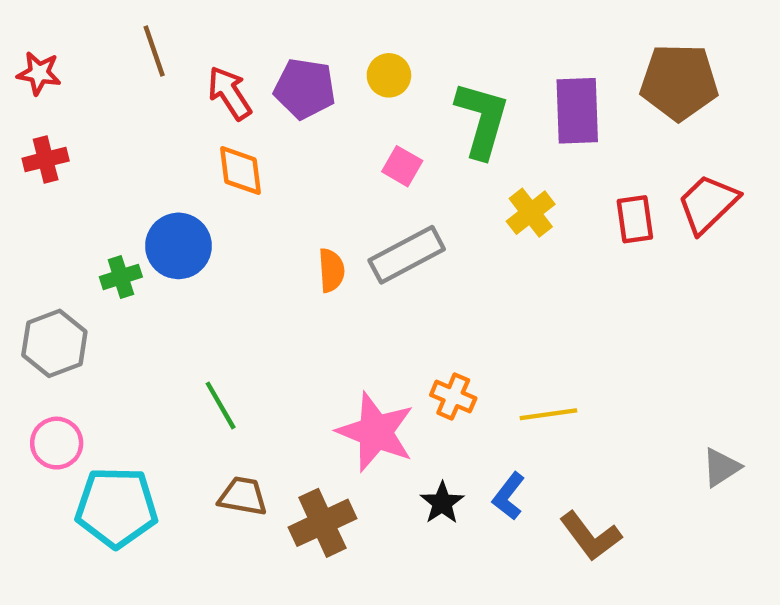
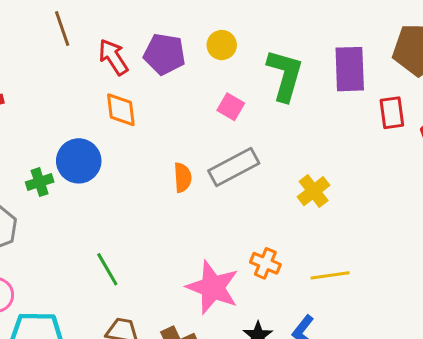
yellow cross: (531, 213) -> (314, 191), moved
red rectangle: (635, 219) -> (392, 113), moved

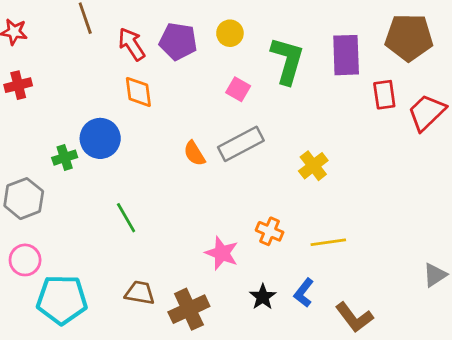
orange semicircle: (183, 177) -> (194, 153), turned 152
green line: (107, 269) -> (126, 218), moved
pink star: (213, 287) -> (222, 253), size x0.7

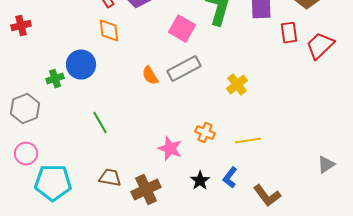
pink square: (238, 89) -> (182, 29), size x1.5

